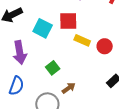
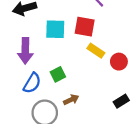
cyan square: (43, 28) -> (55, 29), turned -36
blue semicircle: (16, 86) -> (32, 83), moved

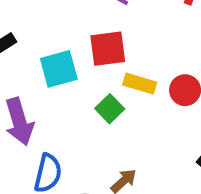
green square: (58, 74) -> (110, 109), moved

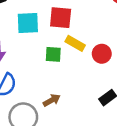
green square: (110, 109) -> (53, 54), turned 35

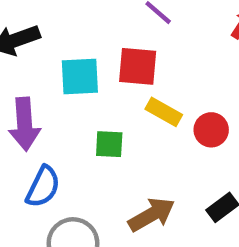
green square: (53, 54) -> (109, 144), moved
brown arrow: (52, 100) -> (152, 215), moved, size x1.5

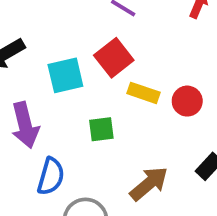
red square: (138, 66) -> (114, 58), turned -33

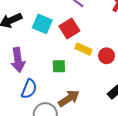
cyan square: (65, 75) -> (42, 24), moved, turned 30
brown arrow: (149, 184) -> (69, 98), moved

